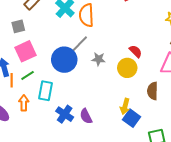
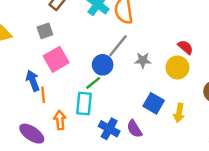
blue circle: (64, 60) -> (103, 65), size x0.7
green line: (28, 75) -> (93, 83), moved
blue square: (132, 118) -> (154, 103), moved

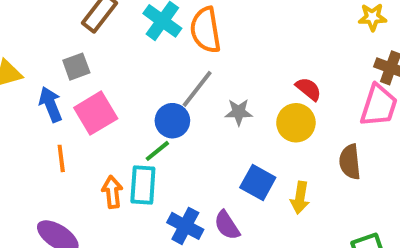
blue arrow: (33, 81) -> (51, 104), moved
orange line: (43, 95) -> (61, 158), moved
orange arrow: (60, 120) -> (112, 192), moved

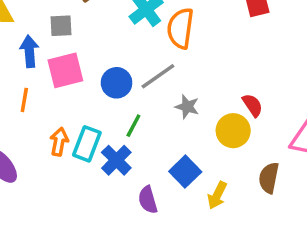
blue circle: (172, 121) -> (117, 83), moved
green line: (157, 151) -> (133, 126), moved, turned -40
blue cross: (185, 226) -> (116, 160), moved

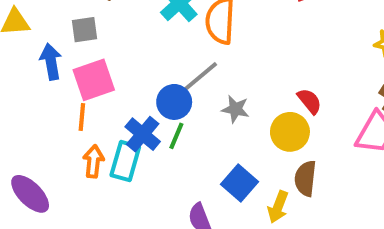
blue circle: (117, 83) -> (174, 102), moved
orange line: (24, 100) -> (82, 117), moved
blue cross: (116, 160) -> (143, 134), moved
brown semicircle: (269, 178) -> (305, 178), moved

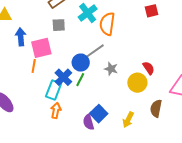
gray square: (84, 30) -> (59, 25), moved
orange arrow: (93, 161) -> (56, 111), moved
brown semicircle: (305, 178) -> (156, 108), moved
blue square: (240, 183) -> (99, 114), moved

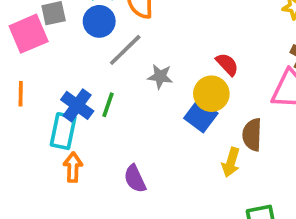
pink square: (41, 48) -> (29, 34), moved
blue circle: (81, 63) -> (99, 21), moved
blue square: (99, 114) -> (201, 116), moved
yellow arrow: (128, 120) -> (231, 162), moved

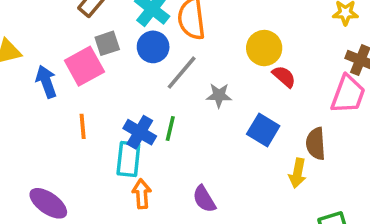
yellow circle: (211, 94) -> (264, 48), moved

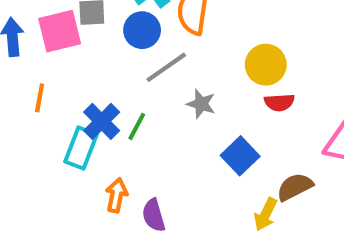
red semicircle: (284, 77) -> (279, 102), turned 120
brown semicircle: (316, 144) -> (295, 187), turned 52
orange arrow: (142, 194) -> (116, 195), moved

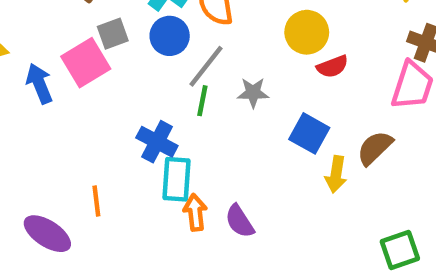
orange line: (40, 98) -> (96, 201), moved
green line: (137, 126) -> (202, 101), moved
cyan rectangle: (81, 148) -> (176, 179), moved
yellow arrow: (266, 214) -> (336, 174), moved

